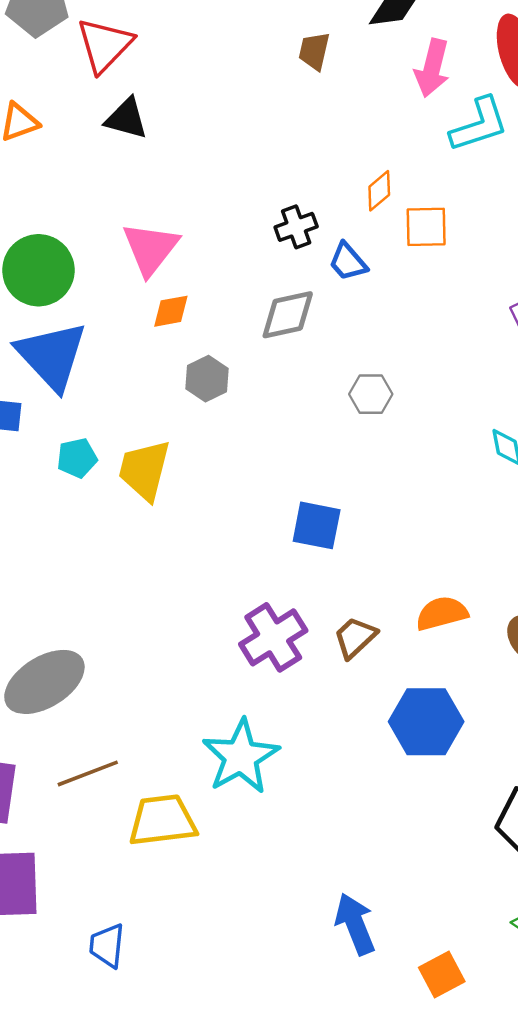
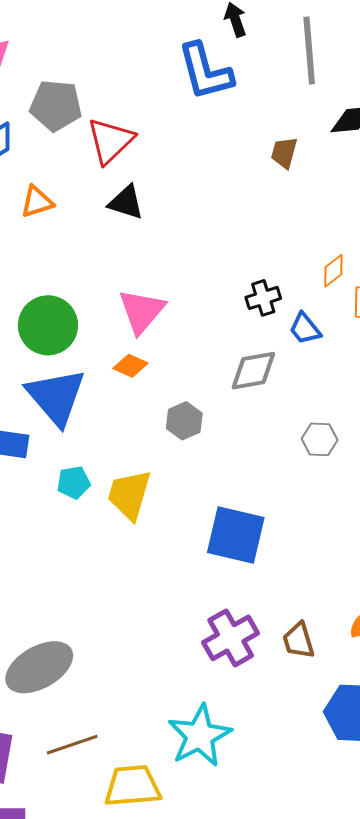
orange diamond: (171, 311) -> (130, 366), moved, turned 32
blue square: (317, 525) -> (236, 535), moved, size x1.4
brown trapezoid: (355, 637) -> (299, 641), turned -66

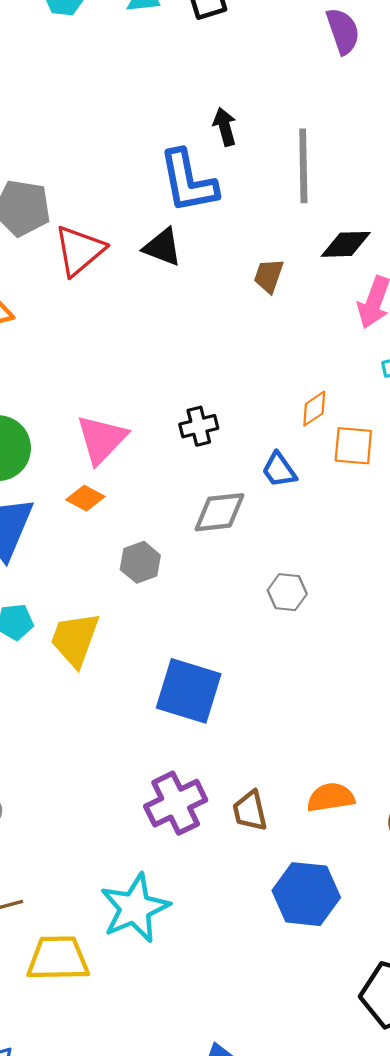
black triangle: (126, 202) -> (162, 247), moved
black cross: (263, 298) -> (199, 426), moved

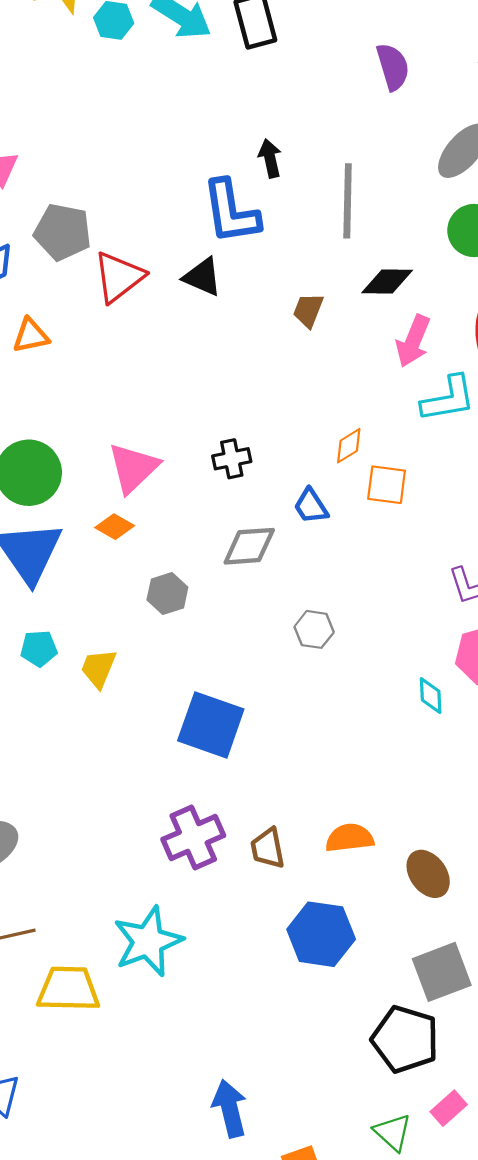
yellow trapezoid: (75, 639) -> (98, 668), size x0.7

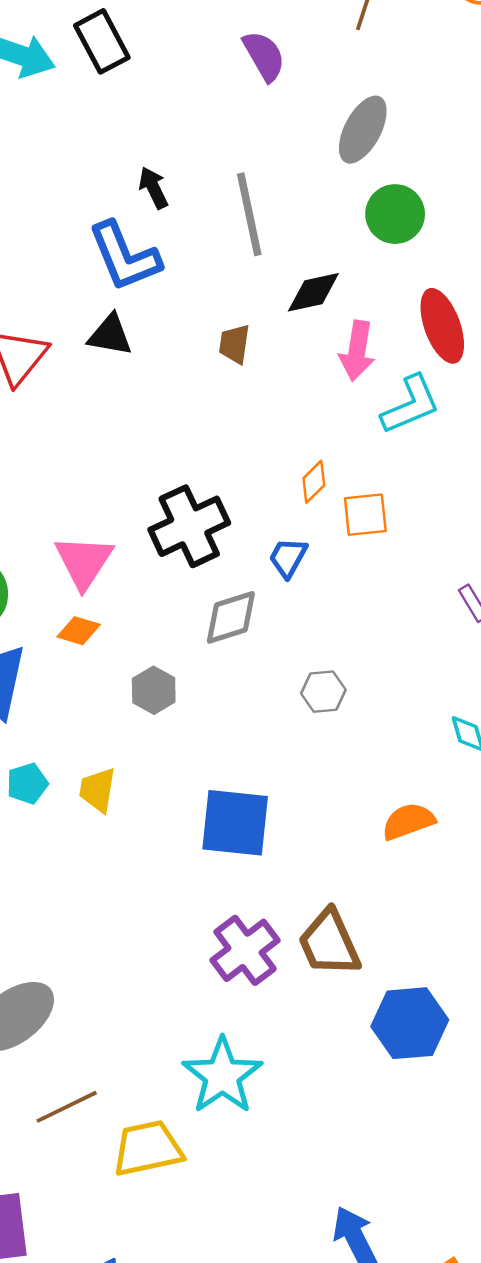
black cross: (232, 459) -> (189, 526), size x1.8
blue trapezoid: (311, 506) -> (288, 558), turned 75
orange semicircle: (350, 838) -> (408, 821), moved
brown trapezoid: (268, 848) -> (329, 943), size x1.5

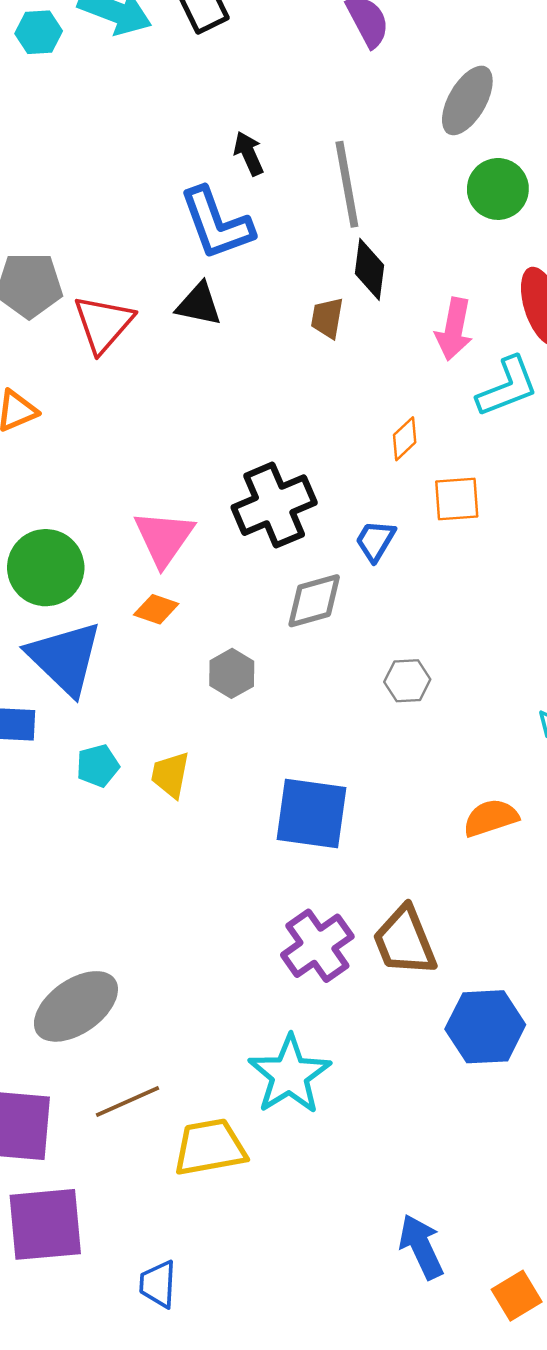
black diamond: (313, 292) -> (370, 269), moved, turned -72
orange diamond: (314, 482) -> (405, 439), moved

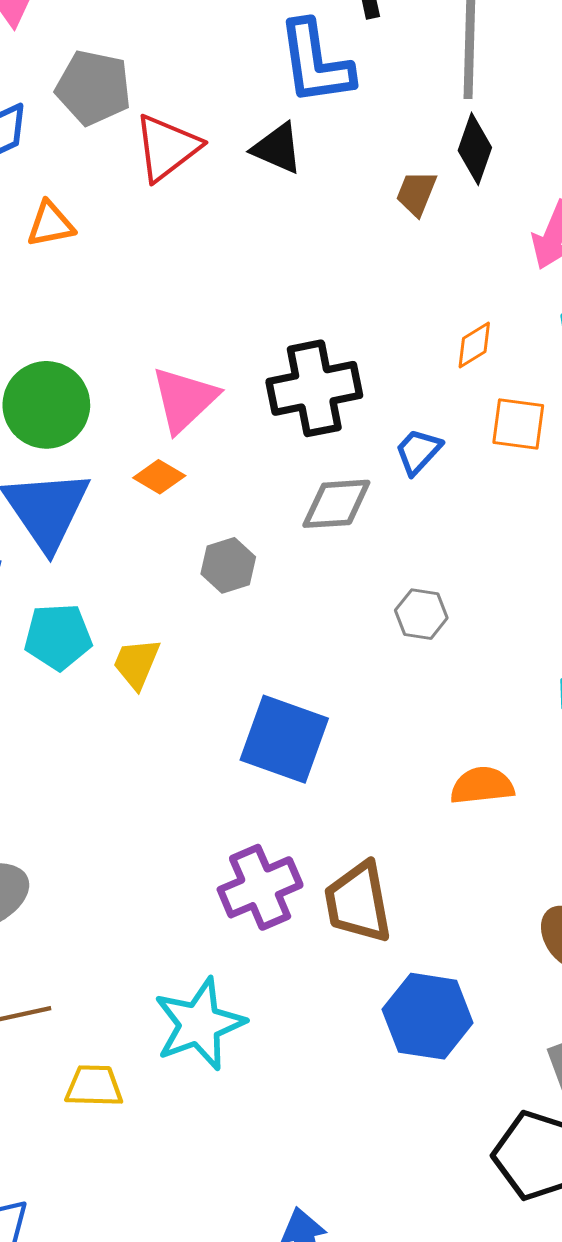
cyan pentagon: (98, 766) -> (58, 637), size x1.4
yellow trapezoid: (210, 1147) -> (94, 1086), size x0.7

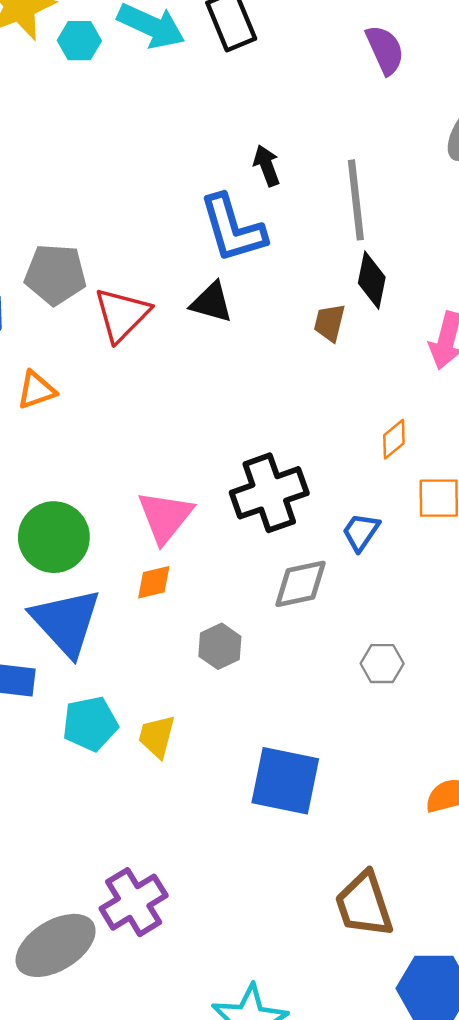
orange diamond: (159, 477) -> (154, 582), turned -36
purple cross: (260, 887) -> (134, 902), moved

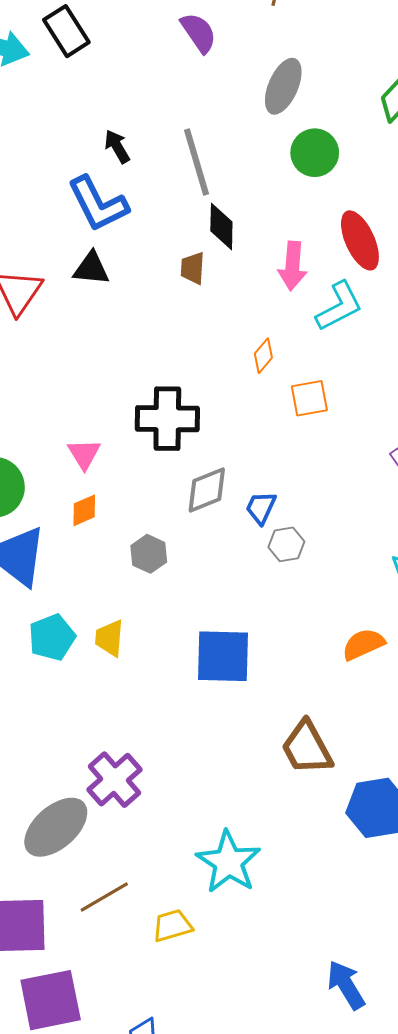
black cross: (269, 493) -> (167, 419), turned 30
pink triangle: (165, 517) -> (84, 454), size x0.7
blue trapezoid: (361, 532) -> (261, 508), moved

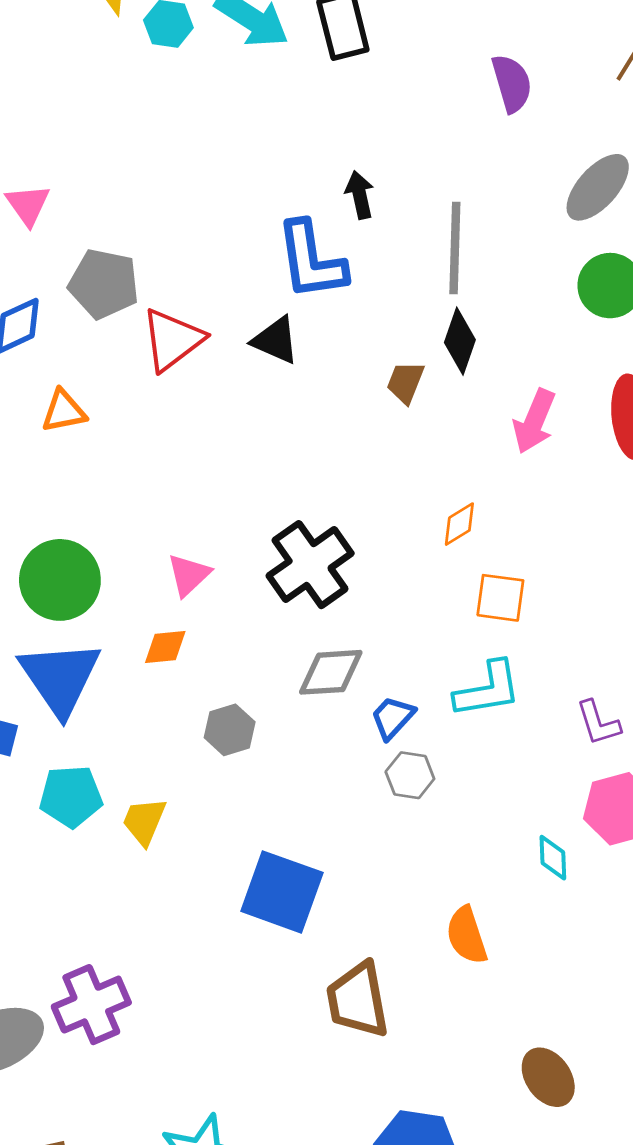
cyan L-shape: (339, 306) -> (488, 689), moved
black cross: (167, 419) -> (310, 565), turned 36
orange semicircle: (363, 644) -> (467, 935), turned -102
brown trapezoid: (307, 748) -> (358, 1000), moved

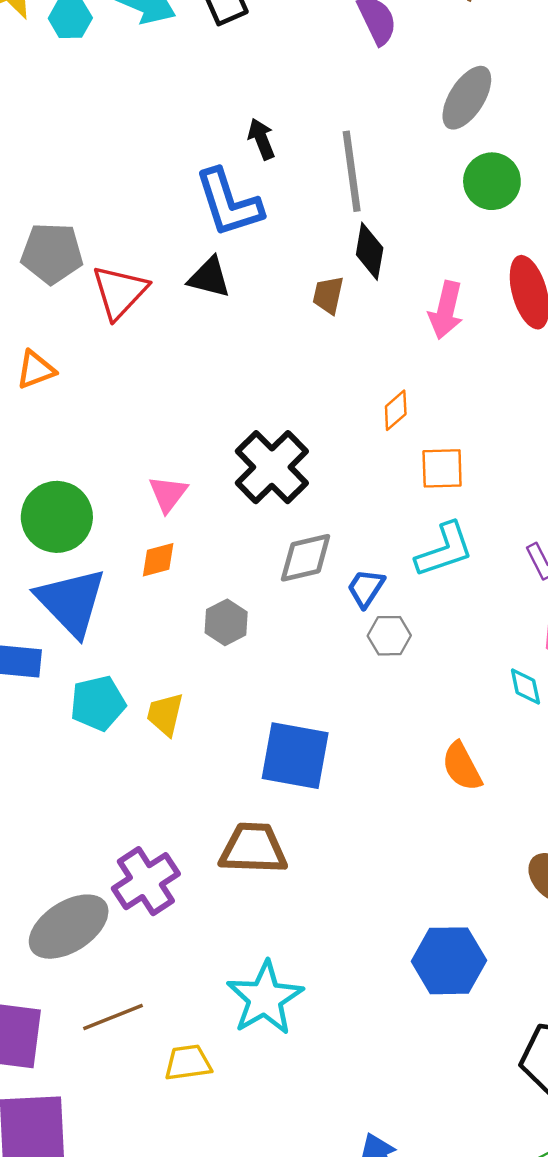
brown trapezoid: (358, 1000) -> (253, 848), moved, turned 112

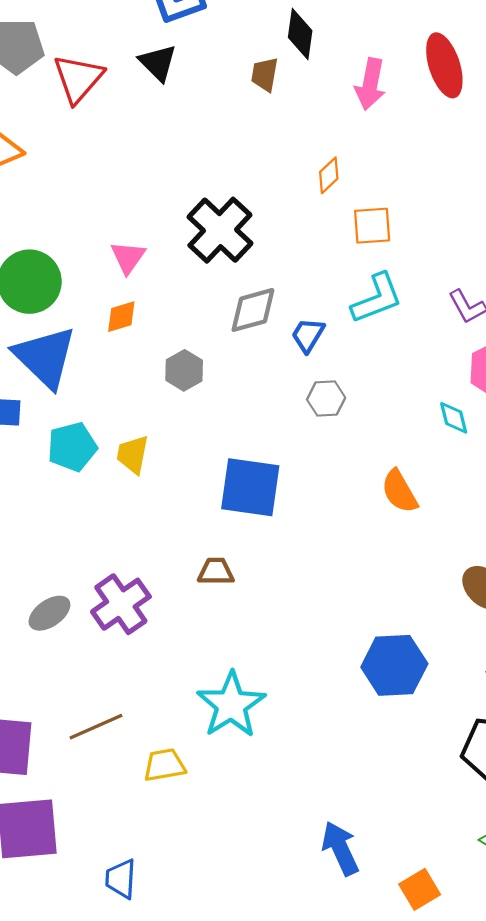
black triangle: (209, 277) -> (158, 63), turned 33
gray hexagon: (389, 636) -> (326, 399), moved
brown trapezoid: (253, 848) -> (216, 571), size x0.6
gray ellipse: (69, 927) -> (49, 613), moved, size x0.6

